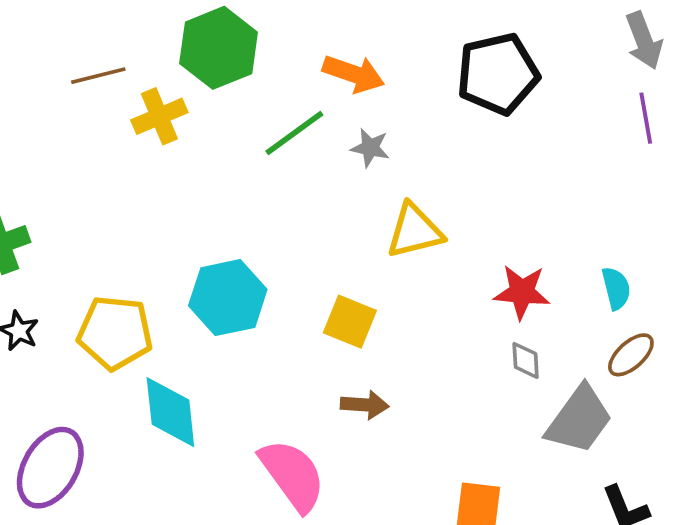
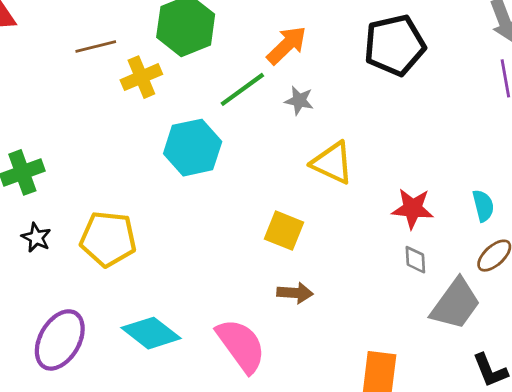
orange arrow: (354, 74) -> (287, 45), turned -63
yellow triangle: (415, 231) -> (332, 163), turned 39
cyan hexagon: (228, 298) -> (193, 148), moved
cyan diamond: (170, 412) -> (151, 333), moved, turned -46

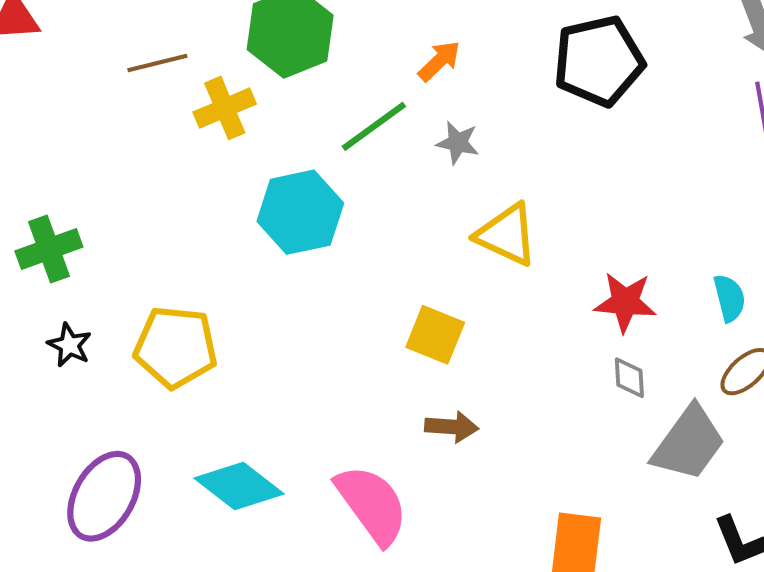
orange arrow: (287, 45) -> (439, 61), size x0.7

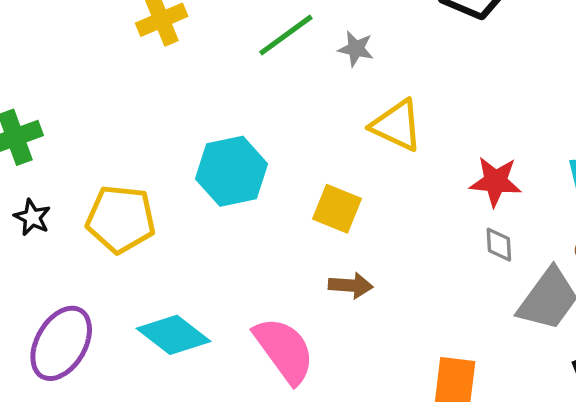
cyan hexagon: (300, 212) -> (231, 171), moved

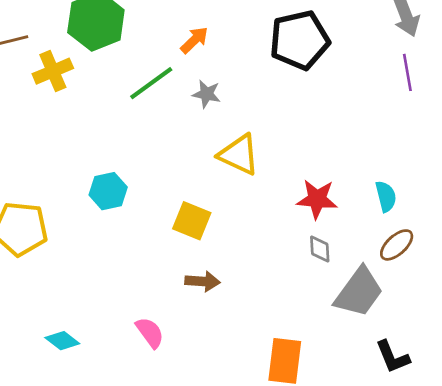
cyan hexagon: (231, 171) -> (108, 191), size x0.7
cyan diamond: (174, 335) -> (62, 341), moved, size x0.6
pink semicircle: (284, 350) -> (150, 333), size x0.6

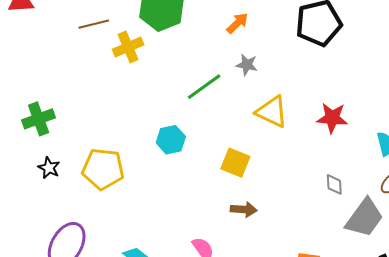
green line: (151, 83) -> (204, 87), moved
red star: (317, 199) -> (332, 118), moved

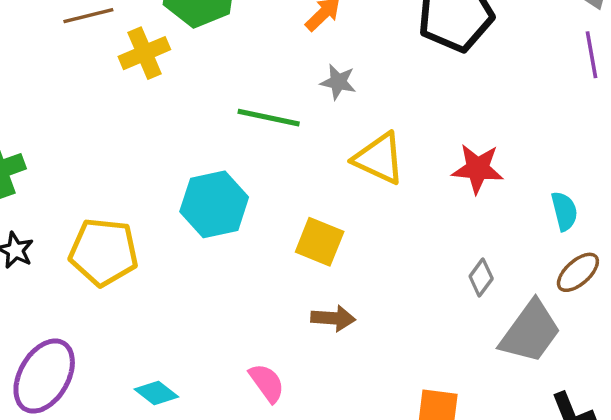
green line: (204, 87) -> (269, 118), turned 48
cyan hexagon: (171, 140) -> (214, 204), size x1.4
gray diamond: (334, 184) -> (481, 277), turned 40

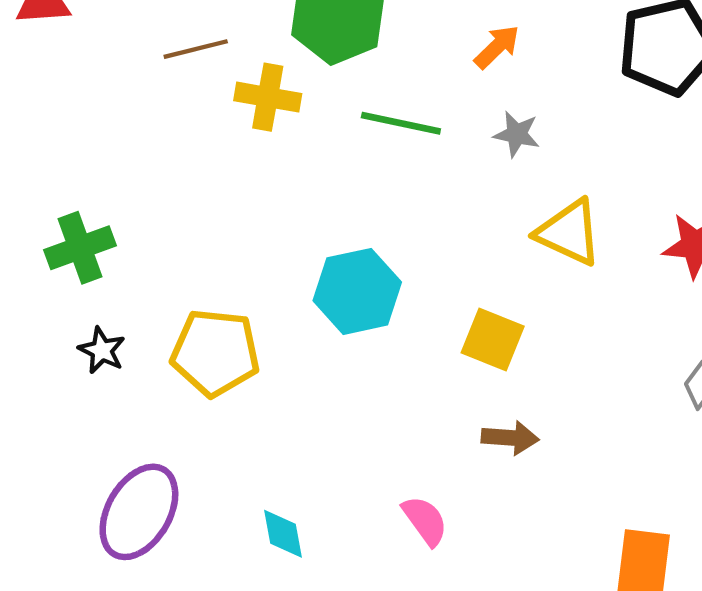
yellow cross: (144, 53) -> (268, 97), turned 33
green line: (269, 118) -> (401, 123), moved
cyan diamond: (156, 393) -> (283, 534), turned 42

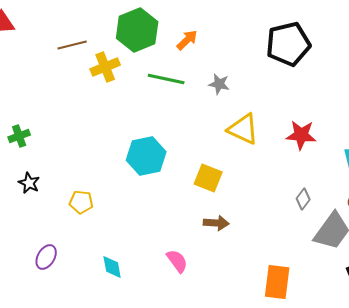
orange arrow: (497, 47) -> (187, 40), moved
yellow cross: (268, 97) -> (105, 67), turned -32
green cross: (80, 248) -> (19, 136), size x0.7
yellow pentagon: (215, 353) -> (81, 202), moved, size x0.6
purple ellipse: (139, 512) -> (46, 257), size x0.6

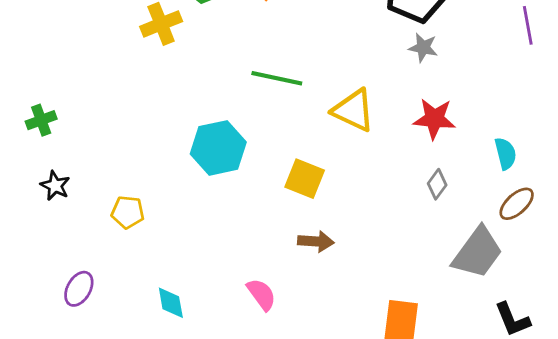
green line: (166, 79) -> (277, 78), moved
gray star: (219, 84) -> (423, 48), moved
gray diamond: (303, 199) -> (437, 184), moved

